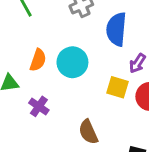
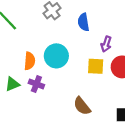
blue semicircle: (116, 29) -> (83, 22), size x0.7
purple cross: (39, 106) -> (36, 84), moved

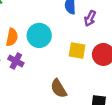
purple arrow: (106, 44) -> (90, 18), moved

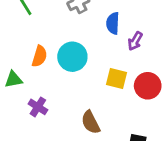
purple cross: (16, 61) -> (38, 107), moved

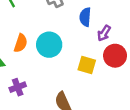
red circle: (148, 86) -> (115, 56), moved
purple cross: (38, 107) -> (18, 87), turned 35

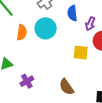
orange semicircle: (21, 43) -> (22, 32), moved
cyan circle: (49, 45) -> (46, 28), moved

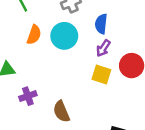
purple arrow: (90, 24) -> (103, 48), moved
brown semicircle: (66, 87) -> (61, 112), moved

